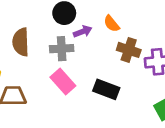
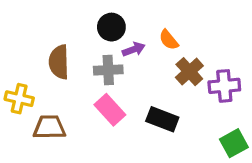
brown cross: (129, 50) -> (189, 72), turned 30

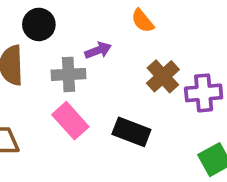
black circle: (111, 27) -> (39, 24), moved
orange semicircle: (169, 40) -> (143, 21), moved

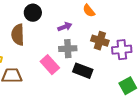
gray cross: (68, 74) -> (68, 49), moved
brown cross: (163, 76) -> (100, 41), turned -30

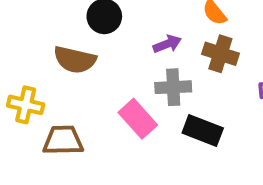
brown semicircle: (18, 35) -> (75, 60), turned -75
brown cross: (100, 41) -> (220, 54), moved

